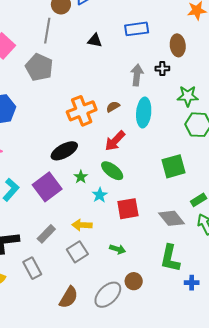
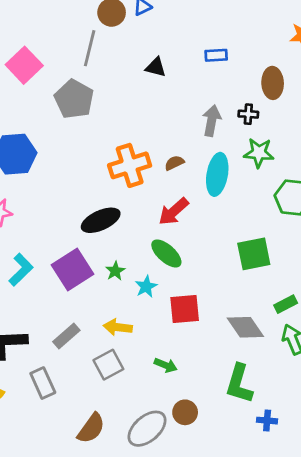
blue rectangle: (137, 29) -> (216, 55), size x0.7
green star: (188, 96) -> (259, 153), moved
green star: (81, 177) -> (115, 271), moved

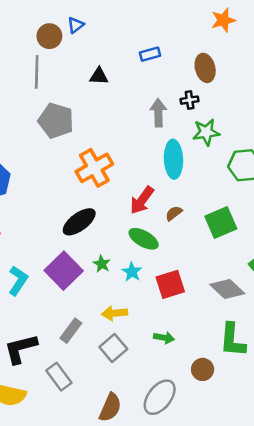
gray pentagon: (74, 99) -> (56, 121), moved
brown semicircle: (174, 163) -> (174, 213), moved
brown circle: (185, 412) -> (203, 369), moved

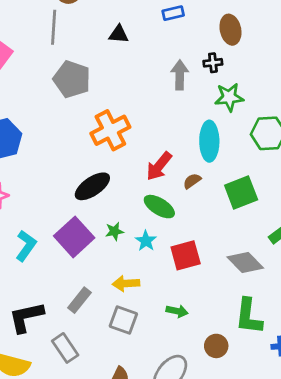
cyan ellipse: (173, 159) -> (209, 141), moved
green star: (102, 264) -> (114, 231), turned 30
gray square: (113, 348) -> (123, 320), turned -32

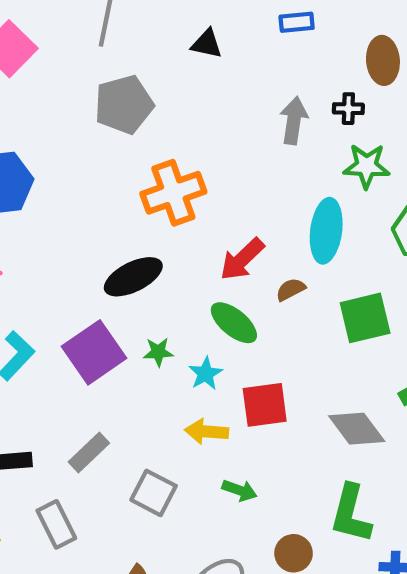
gray pentagon: (72, 79) -> (124, 104), turned 30
yellow arrow: (126, 283) -> (206, 431), moved

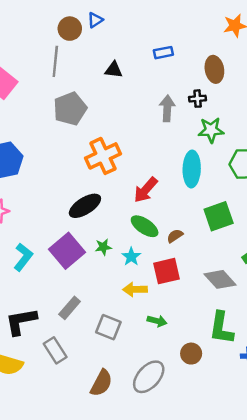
brown semicircle: (291, 289) -> (175, 236), moved

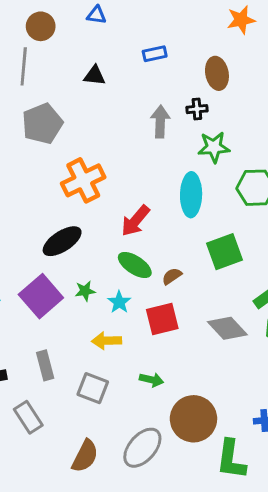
blue triangle: (95, 20) -> (96, 15), moved, turned 42
yellow arrow: (135, 289) -> (107, 341), moved
gray rectangle: (70, 308) -> (45, 365), turned -55
green L-shape: (221, 328) -> (231, 459), moved
brown circle: (191, 354) -> (193, 419), size x1.8

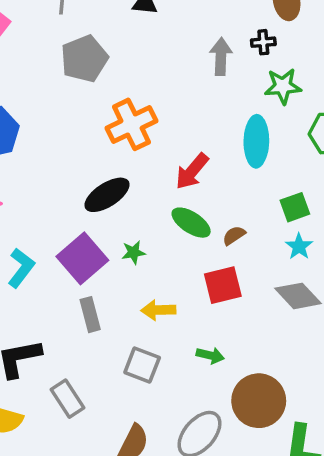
green square: (224, 252) -> (295, 207), size x0.7
cyan star: (119, 302) -> (299, 246), moved
gray rectangle: (45, 365) -> (90, 315), moved

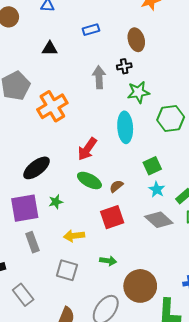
orange cross: (131, 124) -> (52, 106), moved
purple square: (82, 258) -> (25, 208), turned 36

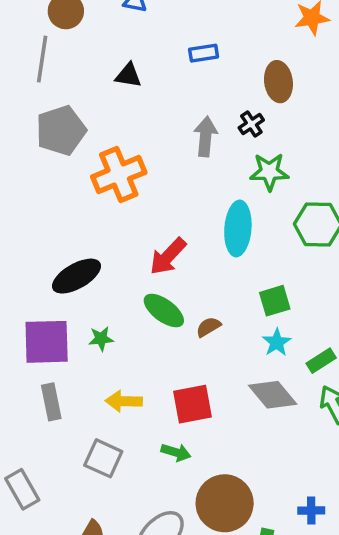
black cross: (124, 66) -> (251, 124), turned -32
red square: (112, 217) -> (193, 404), moved

